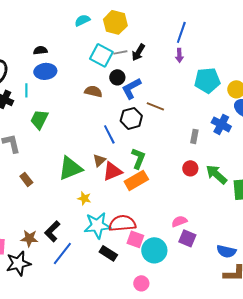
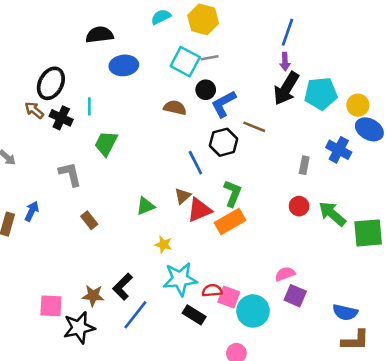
black semicircle: (40, 50) -> (100, 35), moved, size x1.5
black arrow: (138, 52) -> (286, 88), moved, size x1.5
blue ellipse: (45, 71) -> (124, 65), moved
green triangle: (70, 168) -> (146, 206), size x0.6
red semicircle: (122, 223) -> (212, 291), moved, size x0.6

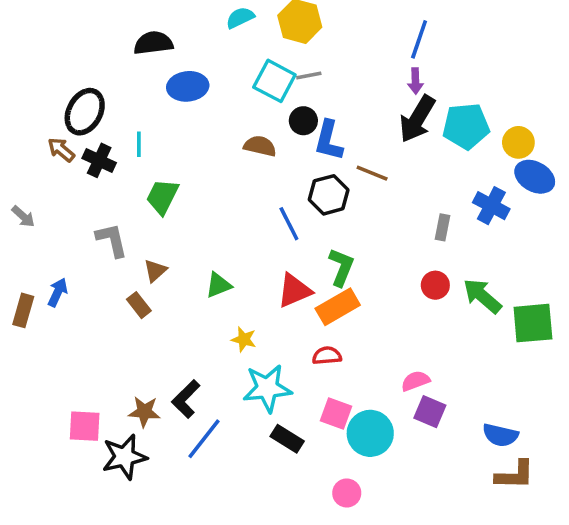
blue L-shape: (224, 104) -> (329, 141), turned -48
brown triangle: (183, 196) -> (155, 271), moved
red semicircle: (212, 291) -> (327, 356), moved

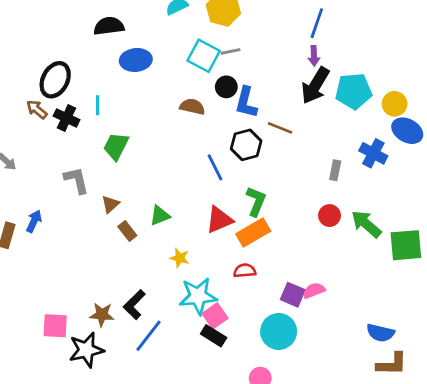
brown rectangle: (139, 305) -> (127, 231), moved
purple square: (430, 412) -> (293, 295), moved
pink square: (336, 413) -> (215, 316), moved, turned 35

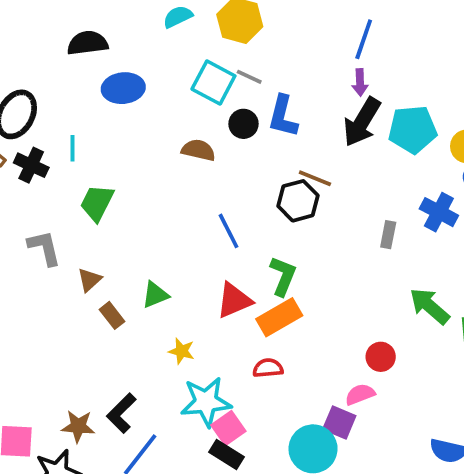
gray line: (231, 51) -> (249, 77), turned 36
blue L-shape: (246, 102) -> (283, 116), moved
black hexagon: (246, 145) -> (298, 201), moved
red circle: (330, 216) -> (381, 357), moved
purple square: (293, 295) -> (339, 423), moved

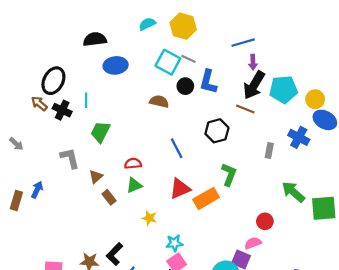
blue line: (364, 39) -> (243, 43), moved, turned 55
brown line: (315, 178) -> (245, 109), moved
green L-shape: (283, 276) -> (229, 174), moved
red semicircle: (268, 368) -> (133, 164), moved
cyan star: (206, 402) -> (174, 243), moved, size x0.6

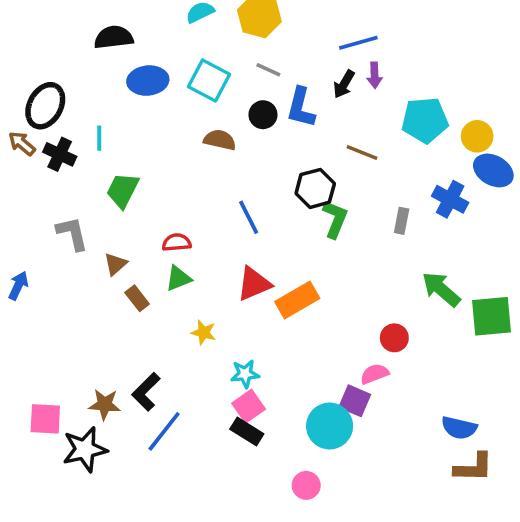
cyan square: (168, 62) -> (209, 81), moved
black arrow: (254, 85) -> (344, 84), moved, size x0.6
green L-shape: (229, 174) -> (335, 219), moved

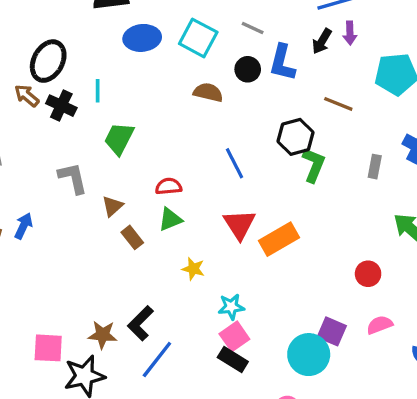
red triangle: (254, 284) -> (239, 224), turned -40
pink semicircle: (375, 374) -> (380, 325), moved

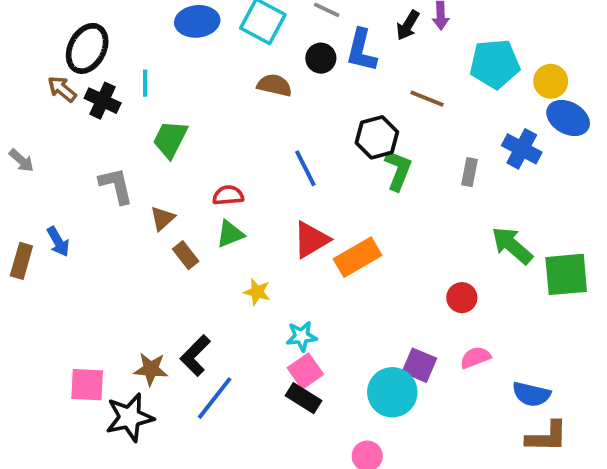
red triangle: (239, 224) -> (311, 240), turned 32
blue arrow: (23, 226) -> (58, 242), turned 125

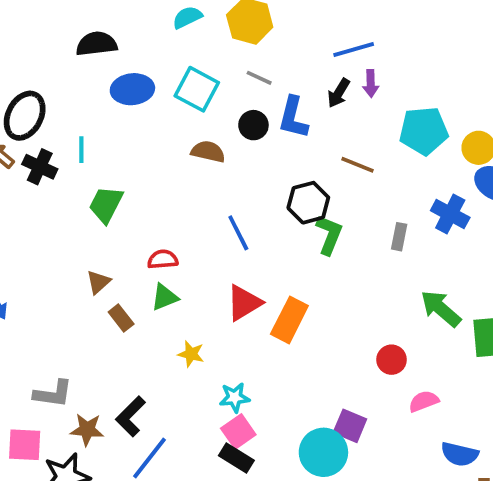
gray L-shape: (116, 186) -> (53, 394), moved, turned 111
orange rectangle: (358, 257) -> (289, 320), turned -33
pink semicircle: (475, 358) -> (424, 401), moved

